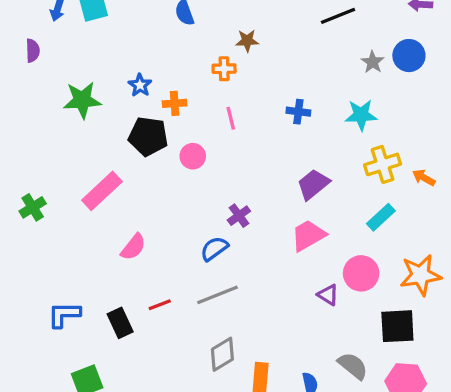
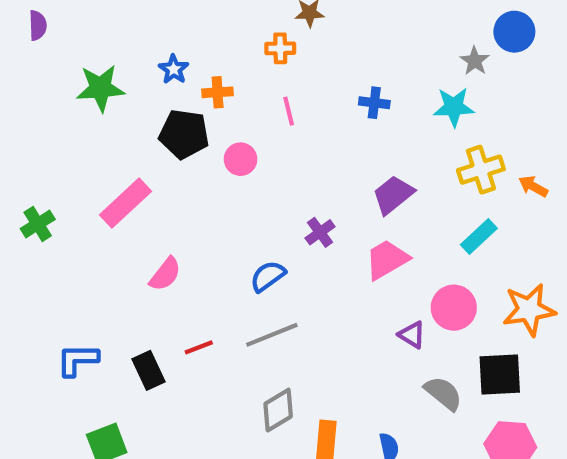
gray star: (373, 62) -> (475, 61), moved
purple cross: (239, 216) -> (320, 232), moved
gray semicircle: (353, 366) -> (443, 393), moved

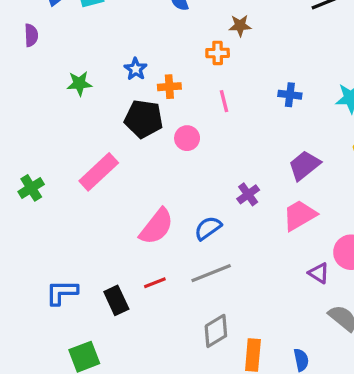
green star: (100, 88) -> (79, 83), size x0.7
pink semicircle: (165, 274) -> (157, 226), moved, size x1.4

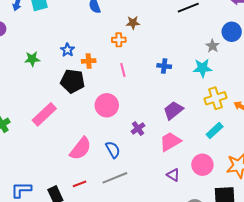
pink circle: (187, 138) -> (107, 105), moved, size x1.5
blue semicircle: (208, 228) -> (113, 150), turned 96
purple triangle: (319, 273) -> (173, 175), moved

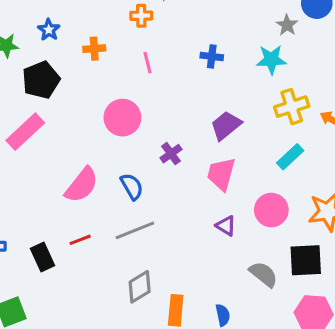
blue star: (67, 50) -> (49, 30), moved
black pentagon: (73, 81) -> (41, 80), moved, turned -30
pink trapezoid: (170, 142) -> (221, 174), turned -45

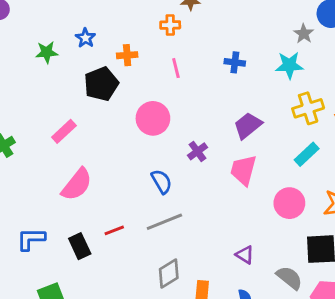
black pentagon: (41, 80) -> (101, 84), moved
pink rectangle: (25, 132) -> (64, 131), size x0.7
pink semicircle: (82, 185) -> (77, 184), moved
purple triangle: (226, 226) -> (245, 255), moved
gray semicircle: (263, 274) -> (289, 278), moved

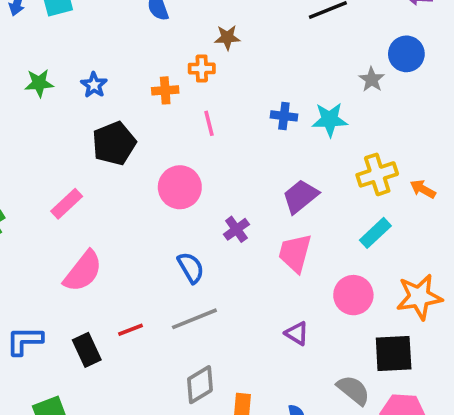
green star: (47, 52) -> (39, 83), moved
orange cross: (127, 55) -> (165, 90), moved
cyan star: (289, 65) -> (330, 120), moved
purple triangle: (245, 255) -> (297, 333), moved

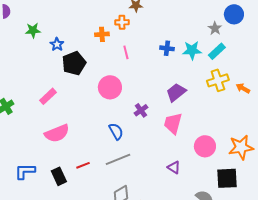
blue star: (94, 85) -> (57, 44), moved
cyan rectangle: (375, 233) -> (217, 51), moved
pink semicircle: (83, 271) -> (57, 133), turned 30

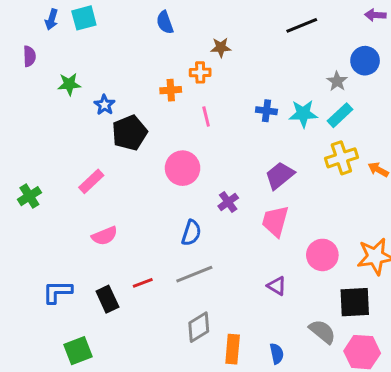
blue semicircle: (116, 131) -> (191, 233), turned 48
pink semicircle: (57, 133) -> (105, 236), size x0.7

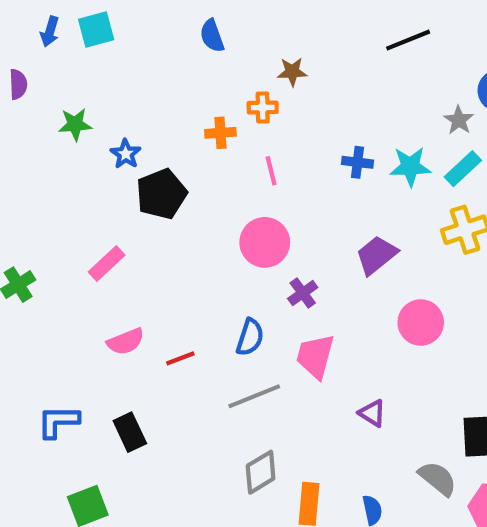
pink circle: (183, 168) -> (265, 242), moved
pink trapezoid: (275, 221) -> (315, 356), moved
pink circle: (322, 255) -> (421, 323), moved
red line: (143, 283) -> (180, 358), moved

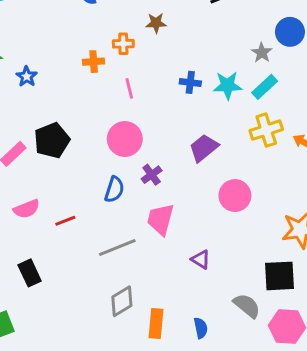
brown star: (292, 72) -> (156, 23), moved
black pentagon: (161, 194) -> (52, 140), moved
blue semicircle: (250, 337) -> (114, 190), moved

